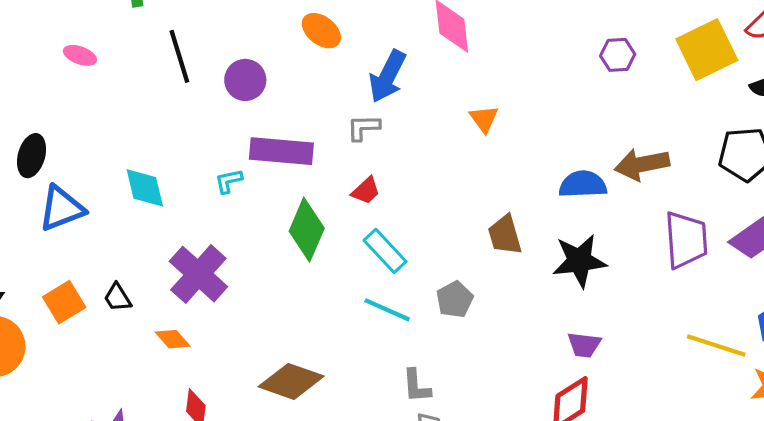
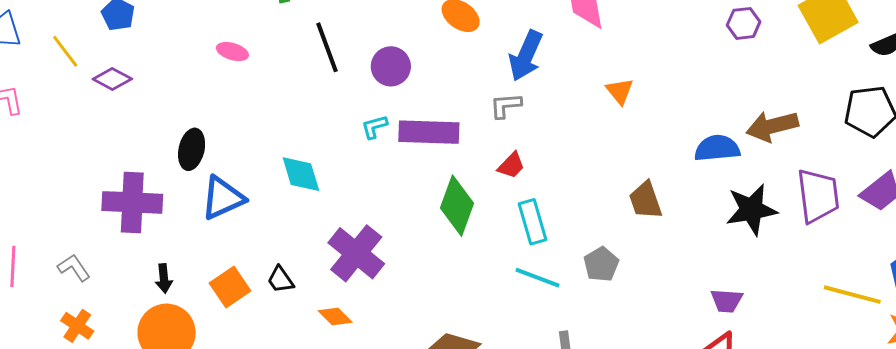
cyan L-shape: (229, 181) -> (374, 127), moved
cyan rectangle: (385, 251) -> (532, 222), turned 30
black star: (579, 261) -> (751, 210), moved

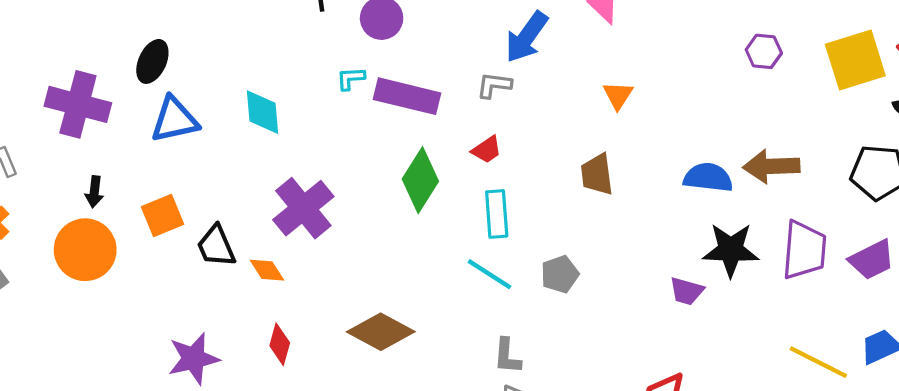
brown trapezoid: (646, 200) -> (597, 174), moved
black trapezoid: (281, 280) -> (216, 246), moved, size x1.4
purple trapezoid: (727, 301) -> (687, 291), moved

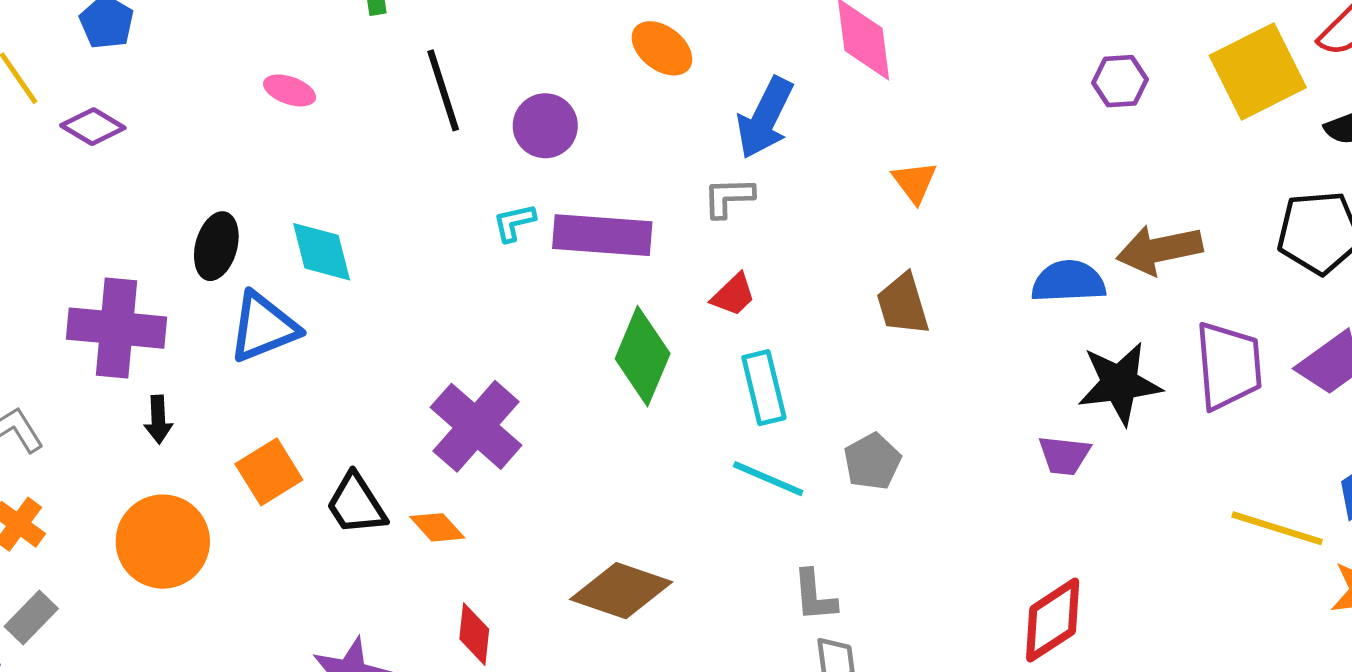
cyan diamond: (262, 112) -> (322, 252), moved
black arrow: (94, 192) -> (158, 420), moved

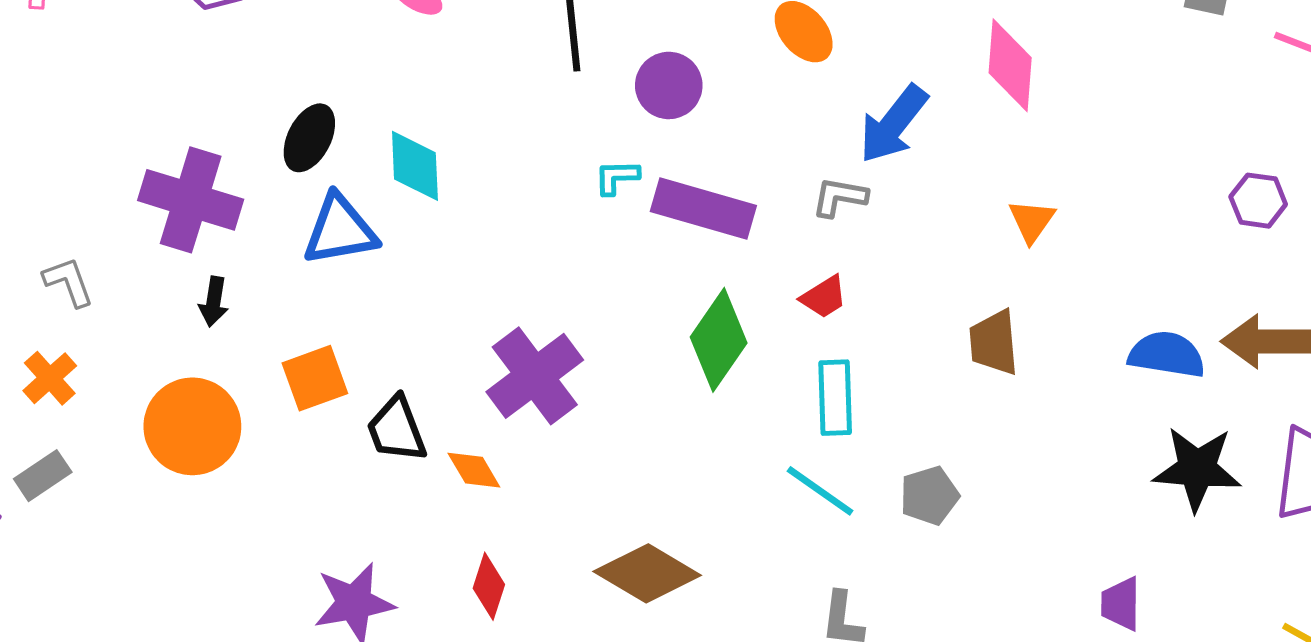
purple hexagon: (1120, 81) -> (1258, 201), moved
purple trapezoid: (1064, 455) -> (1121, 604), moved, turned 72

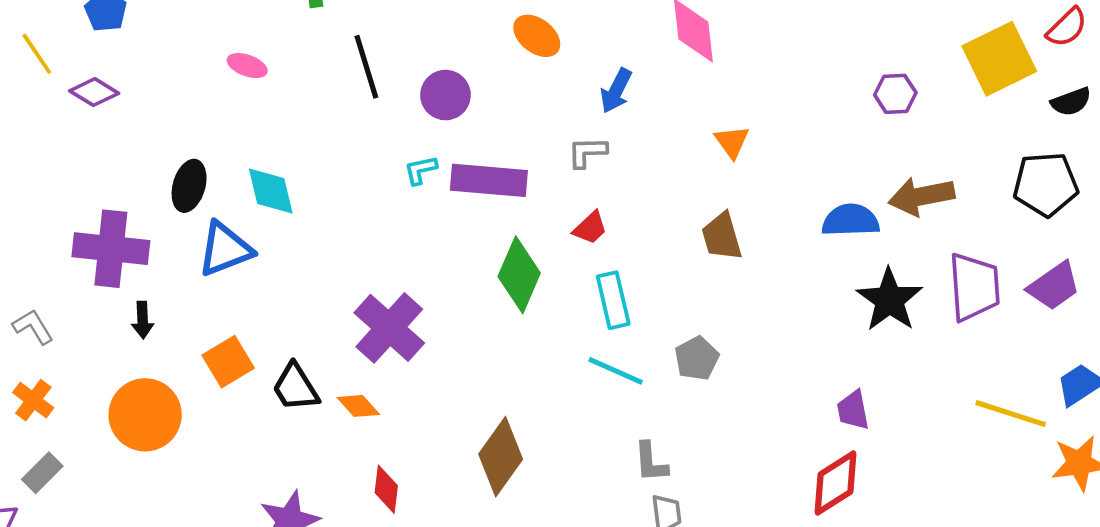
blue arrow: (893, 124) -> (616, 91), size x0.7
black star: (1197, 469) -> (889, 300), turned -30
brown diamond: (647, 573) -> (501, 457), turned -74

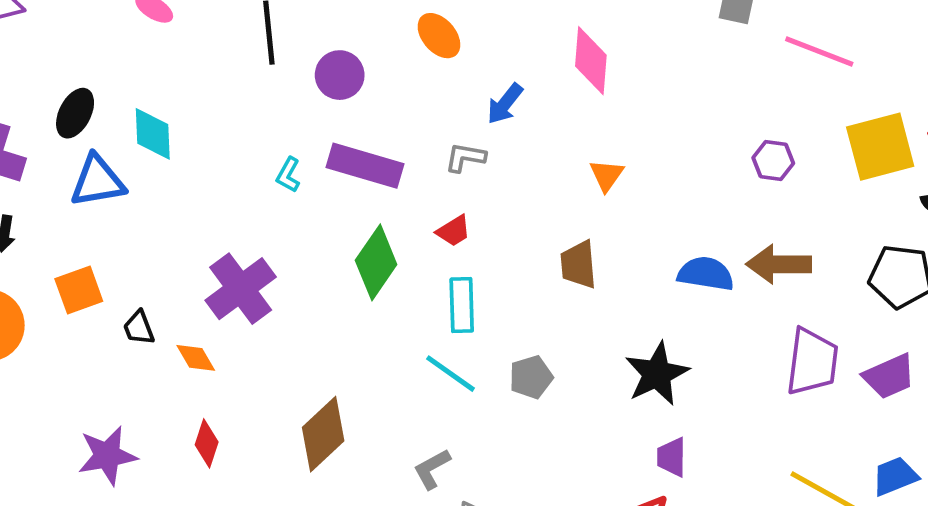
cyan L-shape: (421, 170) -> (288, 175), moved, turned -60
black star: (889, 300) -> (657, 374), moved
black trapezoid: (296, 387) -> (139, 328), size x0.7
gray L-shape: (651, 462) -> (432, 469), moved, turned 54

